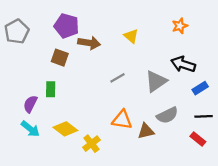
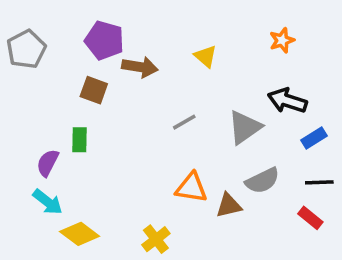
yellow diamond: (65, 129) -> (80, 234), moved
yellow cross: (91, 144) -> (156, 239), moved

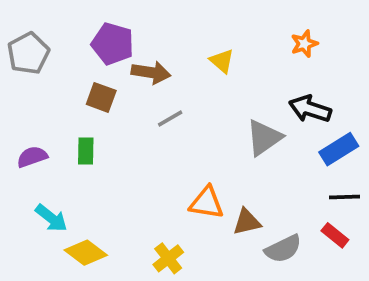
gray line: (184, 122) -> (170, 118), moved
blue rectangle: (314, 138) -> (339, 149), size x1.4
purple semicircle: (48, 163) -> (32, 157), moved, turned 44
gray semicircle: (262, 181) -> (283, 249), moved

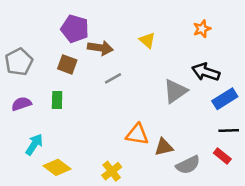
gray pentagon: (28, 53) -> (19, 62), moved
cyan arrow: (51, 218) -> (34, 144), turned -95

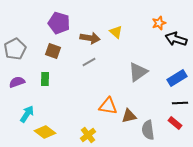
brown arrow: (100, 48) -> (90, 38), moved
black arrow: (206, 72) -> (176, 39), moved
gray semicircle: (188, 165) -> (148, 130), turned 108

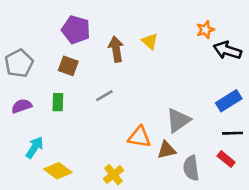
brown arrow: (90, 38) -> (116, 49), turned -108
gray line: (89, 62) -> (104, 96), moved
gray triangle: (138, 72) -> (178, 120), moved

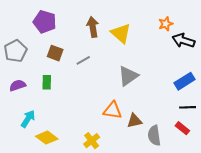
purple pentagon: (76, 30) -> (45, 22), moved
yellow triangle: (150, 41) -> (121, 33), size x1.5
brown arrow: (116, 49) -> (93, 27), moved
gray line: (104, 96) -> (83, 60), moved
gray triangle: (178, 120) -> (128, 76), moved

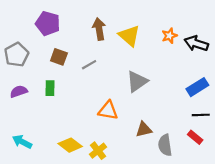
orange star: (166, 24) -> (169, 36), moved
orange triangle: (112, 110) -> (108, 110), moved
cyan arrow: (28, 119) -> (22, 142), moved, turned -96
yellow diamond: (47, 138) -> (70, 145), moved

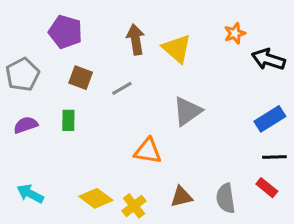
orange star: (169, 36) -> (235, 33), moved
brown triangle: (144, 129) -> (181, 197), moved

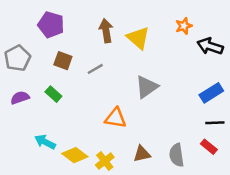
green rectangle: (68, 120) -> (53, 94), turned -49
cyan arrow: (30, 194) -> (45, 142), moved

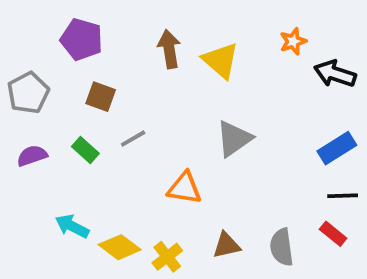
gray line: (95, 69) -> (133, 139), moved

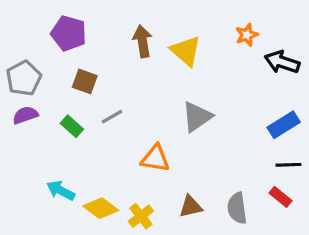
purple semicircle: (32, 156) -> (25, 115), moved

